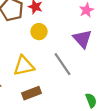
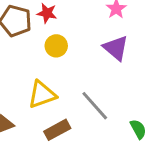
gray line: (62, 64) -> (95, 106), moved

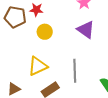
gray line: (95, 106) -> (75, 71), turned 45

